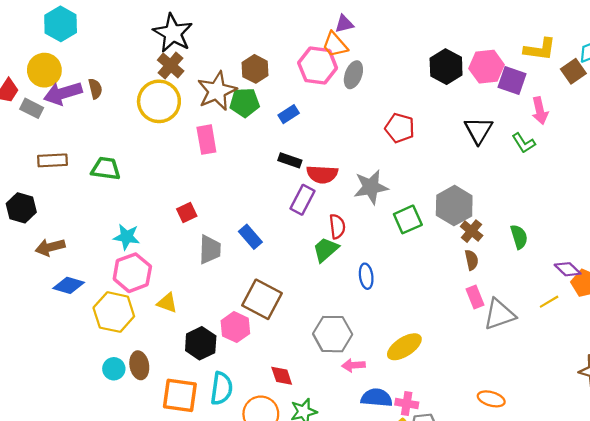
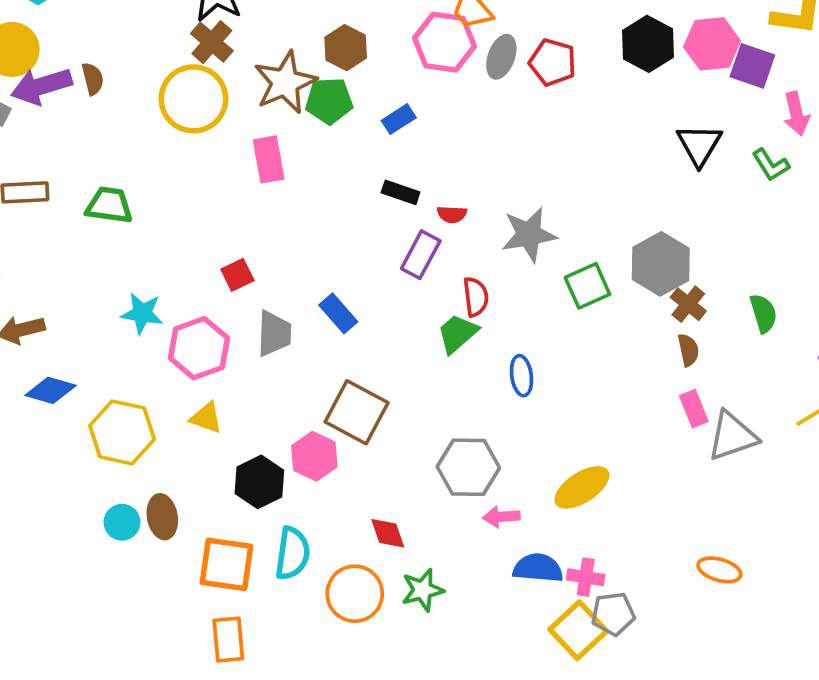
red pentagon: (400, 128) -> (553, 62), moved
red semicircle: (322, 174) -> (452, 214), size x0.6
pink hexagon: (132, 273) -> (199, 348), moved

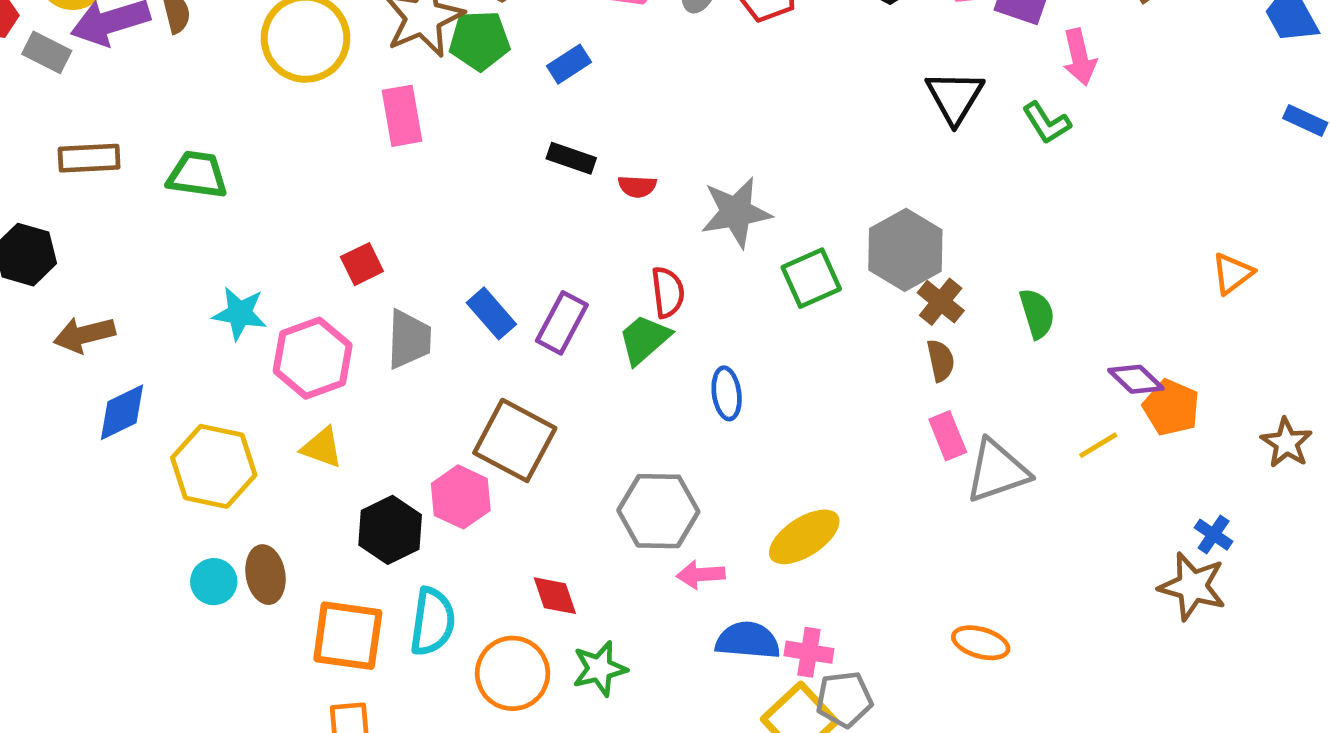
purple rectangle: (421, 255) -> (562, 323), moved
blue diamond: (51, 390) -> (122, 412), turned -42

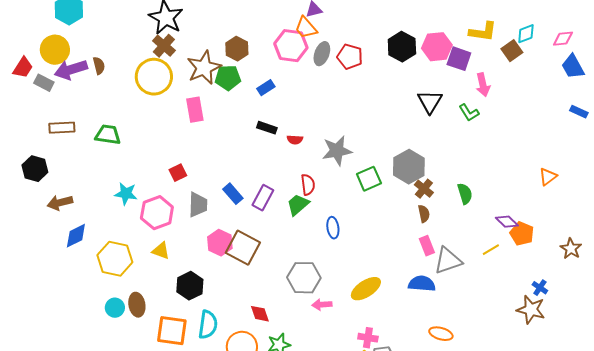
pink hexagon: (461, 497) -> (220, 243), moved
blue semicircle: (748, 640) -> (422, 284), moved

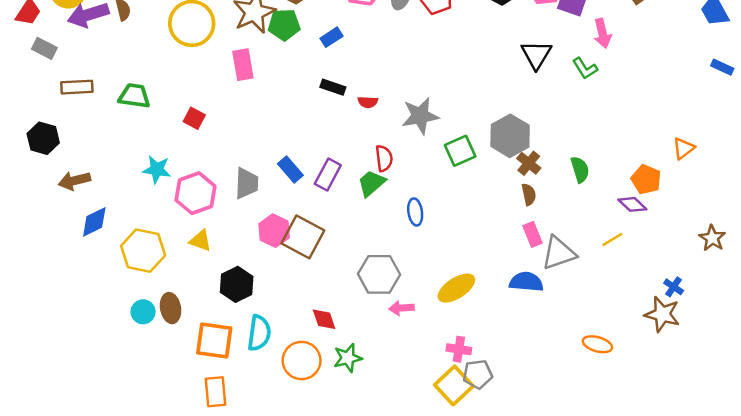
gray rectangle: (44, 83) -> (44, 48), moved
red square: (178, 173) -> (194, 118), moved, turned -36
orange pentagon: (522, 234) -> (646, 179), moved
orange ellipse: (441, 334) -> (597, 344), moved

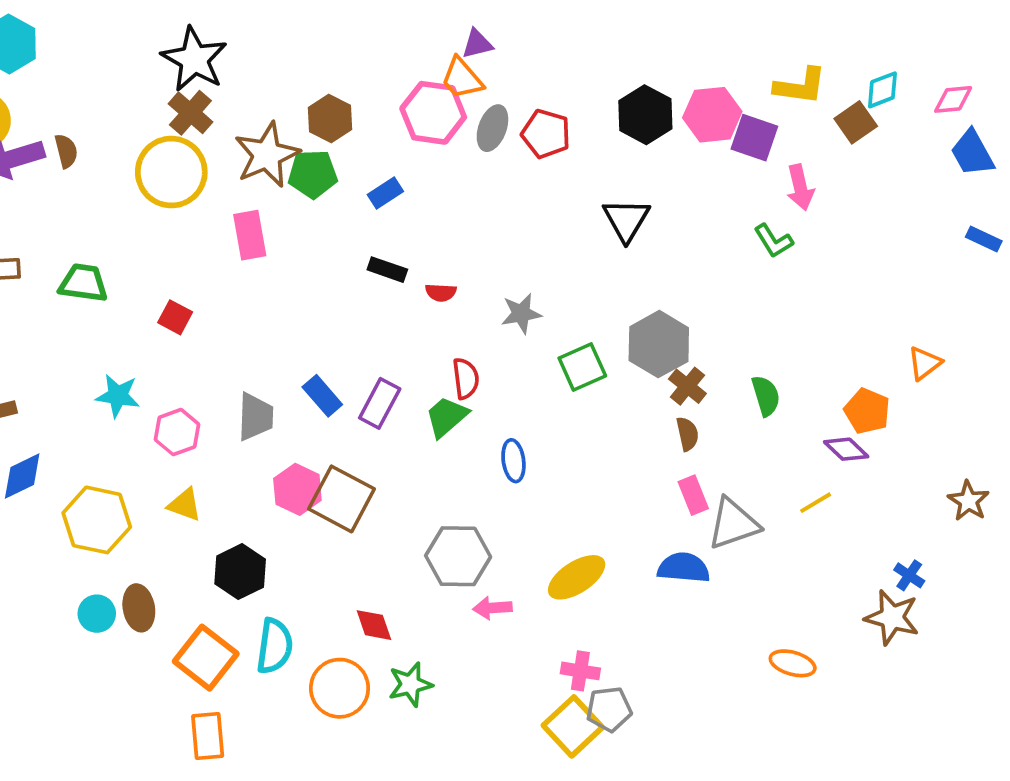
black triangle: (536, 55) -> (626, 220), moved
gray star: (420, 116) -> (521, 314), size x0.7
pink hexagon: (195, 193) -> (177, 432), size x0.7
orange square: (214, 341) -> (206, 658), turned 30

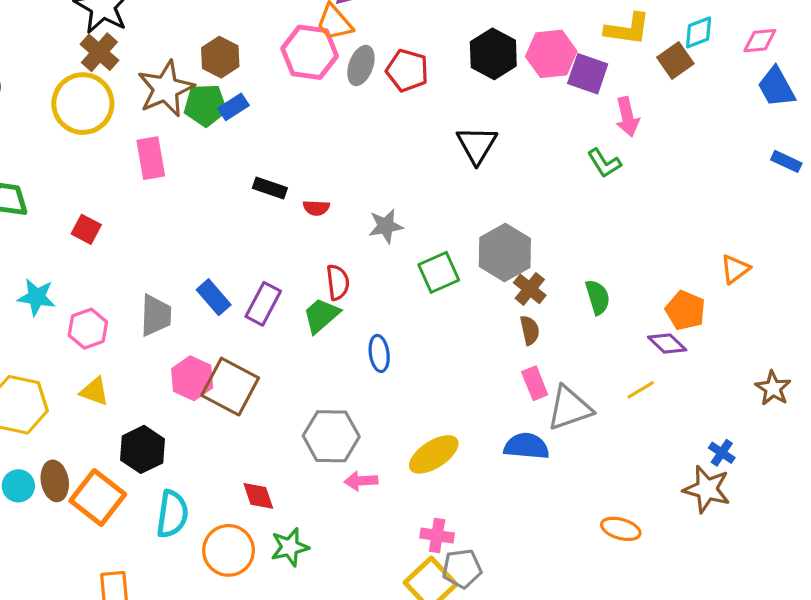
blue rectangle: (385, 193) -> (233, 107), moved
orange square: (206, 658) -> (98, 497), moved

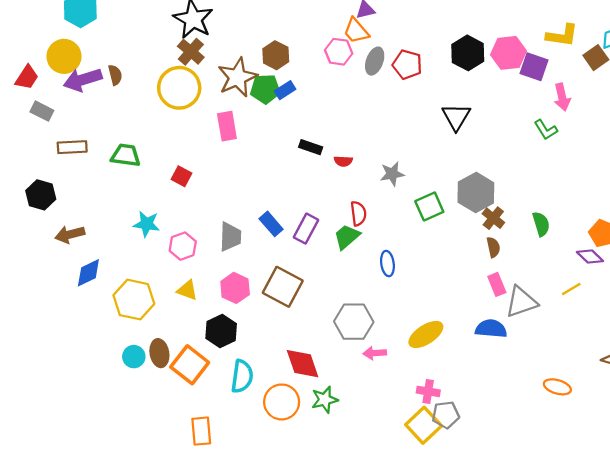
pink hexagon: (310, 52) -> (339, 52), size x0.7
pink hexagon: (192, 378) -> (235, 288), moved
red diamond: (258, 496) -> (303, 364), size x1.5

